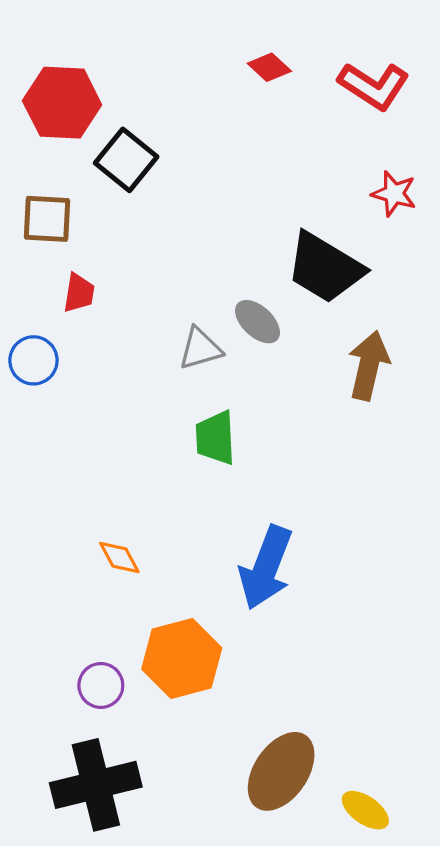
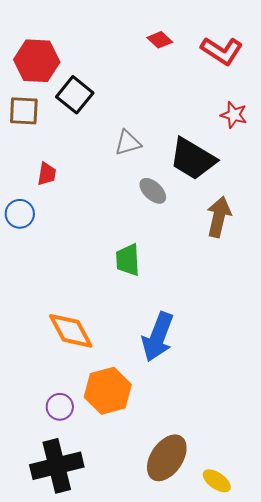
brown square: (47, 219) -> (24, 111), moved
gray triangle: (200, 349) -> (128, 143), moved
orange diamond: (119, 557) -> (71, 331), size x1.8

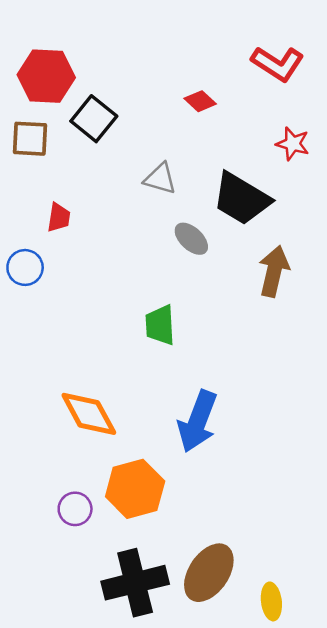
red diamond: (160, 40) -> (200, 101), moved
gray triangle: (128, 143) -> (160, 179), turned 32
black cross: (57, 466) -> (135, 583), moved
yellow ellipse: (217, 481) -> (271, 601), turned 48

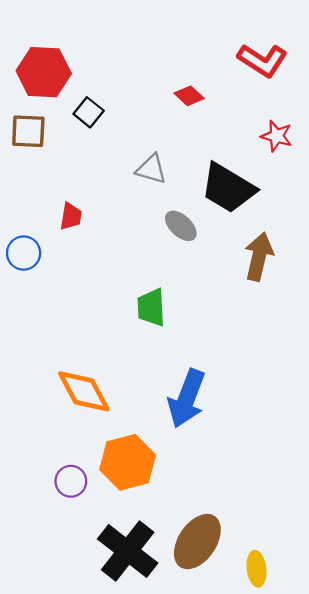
black square: (94, 119) -> (89, 112), size x0.7
red trapezoid: (59, 217) -> (71, 216), moved
black cross: (135, 583) -> (128, 551), turned -38

